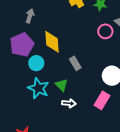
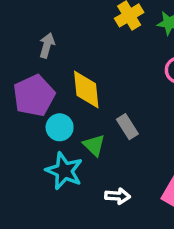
green triangle: (62, 85) -> (94, 145), moved

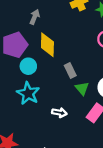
gray arrow: (47, 45) -> (35, 17), moved
green triangle: (94, 145) -> (82, 88), moved

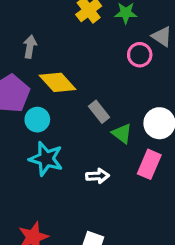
yellow diamond: (47, 45) -> (58, 82), turned -30

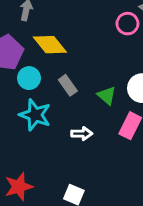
gray rectangle: (99, 112) -> (68, 85), moved

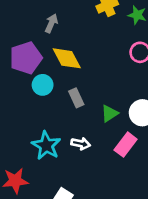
green triangle: (107, 96) -> (110, 114), turned 36
cyan star: (35, 115) -> (46, 146), moved

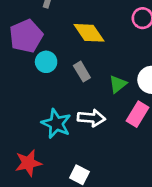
yellow diamond: (67, 58) -> (89, 33), moved
white arrow: (81, 144) -> (91, 118), size x1.4

